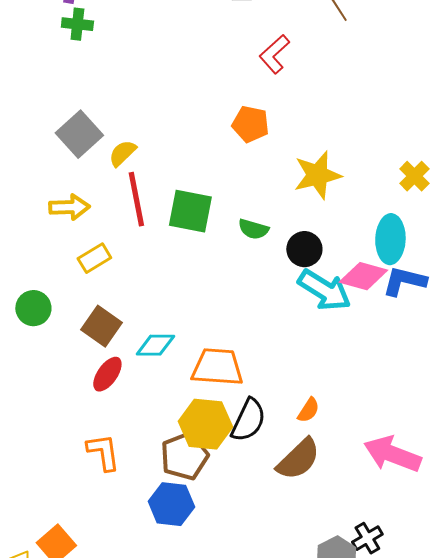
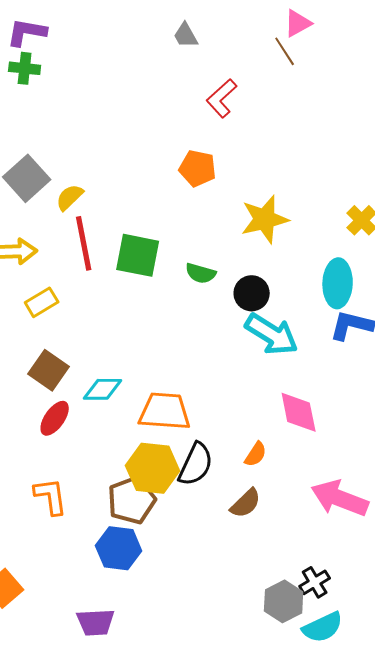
pink diamond: (363, 276) -> (299, 412), moved, turned 63
brown semicircle: (298, 459) -> (246, 503), size x0.7

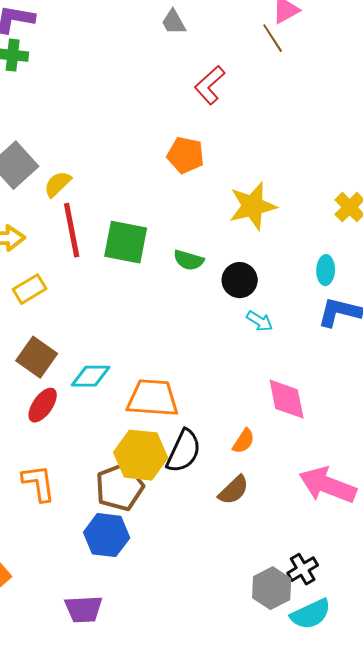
cyan ellipse: (338, 283) -> (326, 270), size x0.6
cyan arrow: (272, 334) -> (260, 321), size x0.5

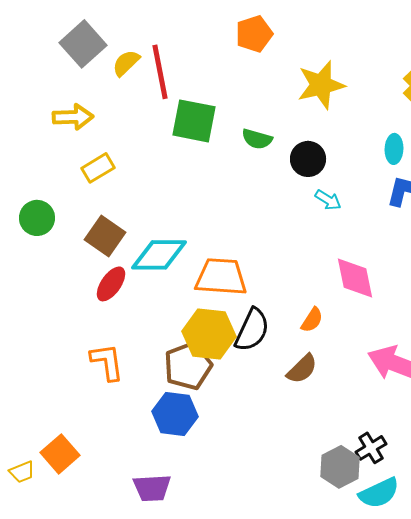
orange pentagon: (186, 155) -> (254, 34), turned -30
red line: (72, 230) -> (160, 72), moved
cyan diamond: (91, 376) -> (159, 255), size x1.4

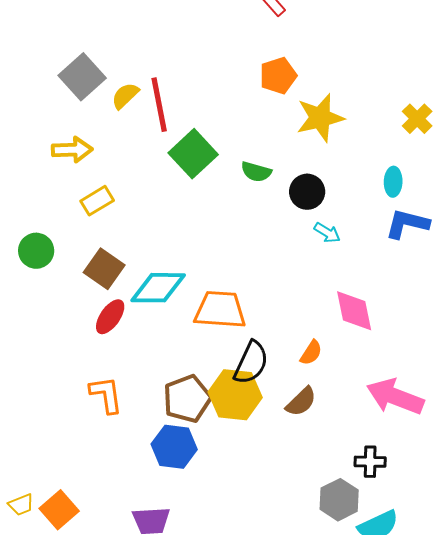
orange pentagon: (254, 34) -> (278, 76), moved
green square: (194, 121) -> (193, 154), turned 36
yellow hexagon: (209, 334) -> (235, 395), moved
black cross: (371, 448) -> (370, 462), moved, turned 32
orange square: (60, 454) -> (59, 510), moved

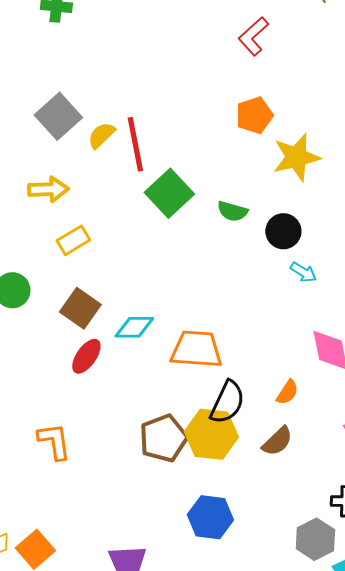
cyan diamond: (158, 288) -> (134, 327), size x0.7
orange L-shape: (106, 395) -> (54, 441), moved
blue hexagon: (174, 447) -> (210, 517), moved

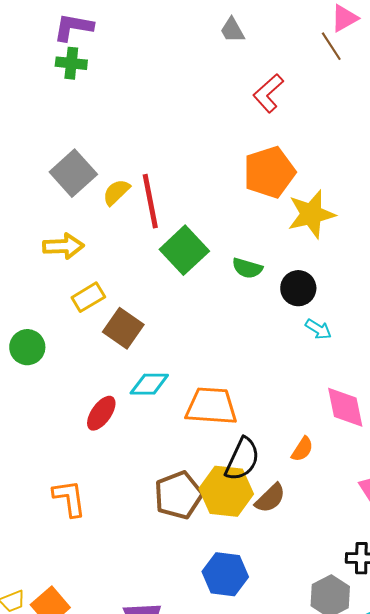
orange pentagon: (254, 115) -> (269, 172), size x1.4
brown square: (80, 308) -> (123, 328), moved
brown semicircle: (277, 441) -> (270, 498), moved

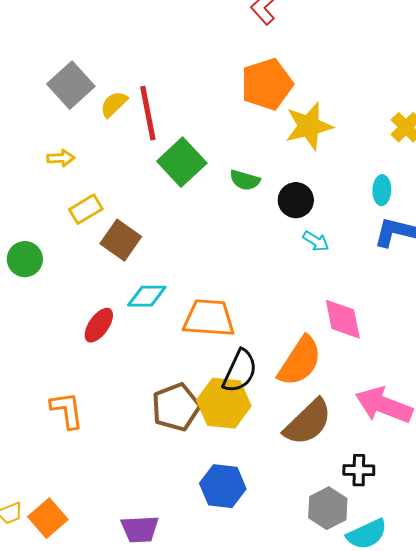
yellow arrow: (63, 246) -> (61, 158), size x0.7
orange semicircle: (302, 449) -> (300, 361), size x2.0
brown semicircle: (270, 498) -> (308, 422), moved, size x1.6

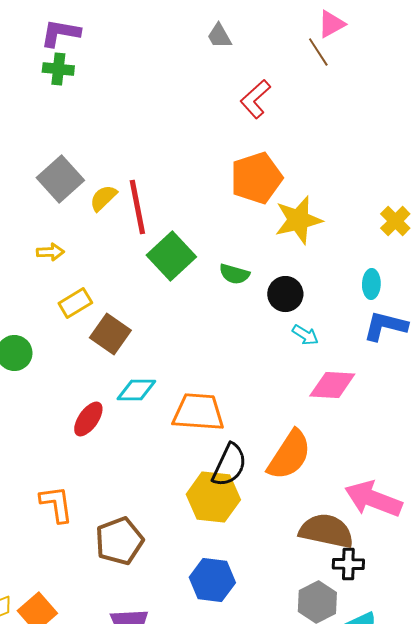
pink diamond: (343, 319) -> (332, 385), moved, turned -75
brown pentagon: (176, 407) -> (119, 541), moved
brown semicircle: (308, 422) -> (326, 531), moved, turned -124

